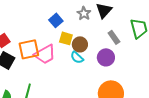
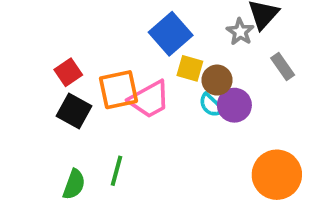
gray star: (84, 13) -> (240, 32), moved
blue square: (56, 20) -> (171, 34), size x1.5
purple circle: (106, 57) -> (234, 105), moved

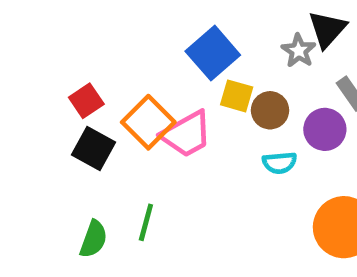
orange square: (118, 90) -> (148, 122), turned -33
cyan semicircle: (211, 105) -> (280, 163), moved, turned -48
purple circle: (234, 105) -> (325, 129), moved

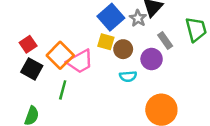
blue square: (213, 53) -> (111, 17), moved
green line: (146, 222) -> (63, 90), moved

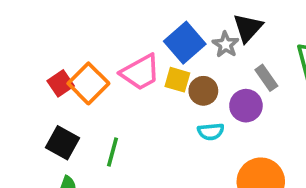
orange square: (60, 55) -> (88, 83), moved
pink trapezoid: (80, 61) -> (140, 72), moved
black square: (32, 69) -> (62, 143), moved

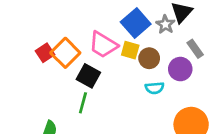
pink trapezoid: (140, 72) -> (103, 45), turned 60
black square: (62, 143) -> (88, 76), moved

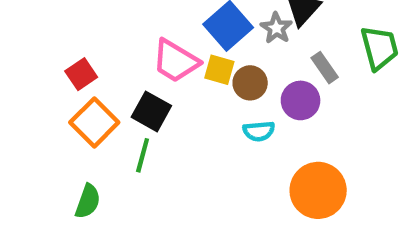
orange square: (65, 53) -> (94, 122), moved

